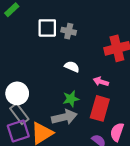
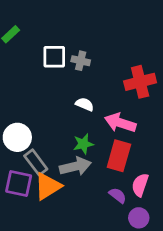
pink arrow: (101, 82) -> (120, 123), size x1.6
gray rectangle: (19, 114) -> (36, 162), moved
purple square: (18, 131) -> (19, 184), turned 30

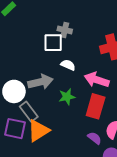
white square: (54, 57) -> (53, 43), moved
gray arrow: (75, 166) -> (40, 82), moved

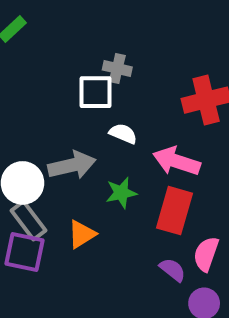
gray rectangle: (29, 112) -> (28, 220), moved
orange triangle: (38, 131) -> (82, 234), moved, size x0.7

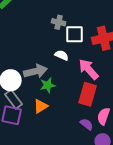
white square: (96, 92) -> (75, 34), moved
pink arrow: (176, 161) -> (89, 69), turned 30
green star: (121, 193) -> (48, 85), moved

